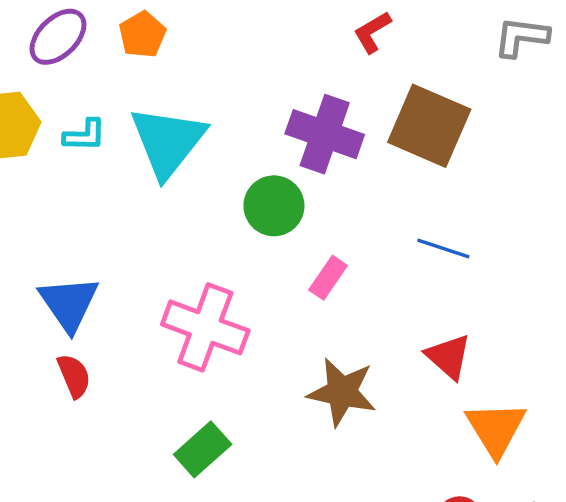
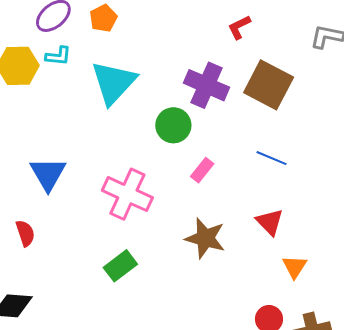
cyan L-shape: (85, 135) -> (58, 56), moved
red semicircle: (74, 376) -> (25, 233), moved
orange triangle: (496, 429) -> (294, 267), size x0.7

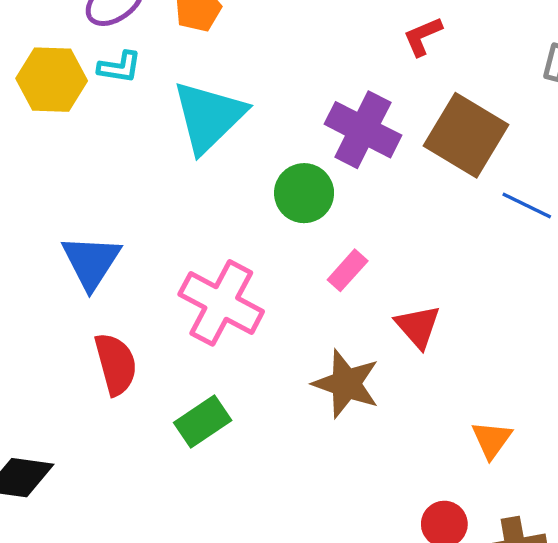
blue line: (271, 158) -> (527, 206), moved
red triangle: (270, 222) -> (418, 326), moved
red semicircle: (25, 233) -> (116, 364), moved, size x1.4

